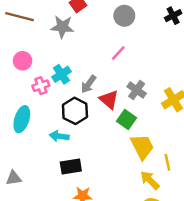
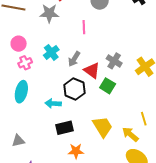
pink line: (118, 53) -> (84, 27), moved, turned -40
pink cross: (41, 86) -> (25, 63), moved
black hexagon: (75, 111) -> (74, 89), moved
yellow trapezoid: (142, 147) -> (103, 127), moved

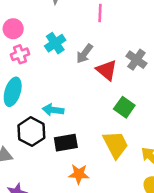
green square: (108, 86) -> (124, 107), moved
black hexagon: (74, 89) -> (31, 132), moved

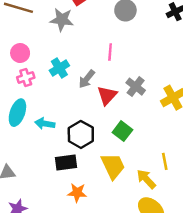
pink line: (100, 13) -> (110, 52), moved
red triangle: (107, 70) -> (107, 95), turned 30
cyan arrow: (53, 110) -> (45, 124), moved
black hexagon: (31, 132) -> (81, 134), moved

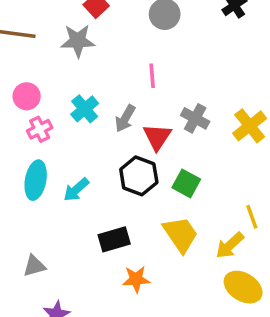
cyan arrow: (45, 124) -> (76, 190), turned -42
black hexagon: (81, 134) -> (139, 176), moved
yellow arrow: (146, 179) -> (230, 245), turned -80

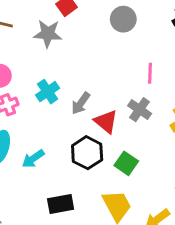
pink line: (152, 76) -> (150, 73), moved
red triangle: (157, 137) -> (106, 122), turned -30

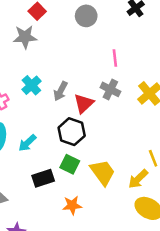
red triangle: (106, 122) -> (84, 103), turned 45
green square: (126, 163) -> (70, 164), moved
black rectangle: (61, 204) -> (43, 178), moved

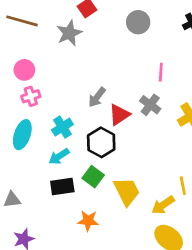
gray star: (25, 37) -> (69, 33), turned -30
cyan cross: (31, 85) -> (62, 127), moved
cyan arrow: (27, 143) -> (59, 156), moved

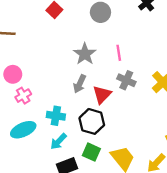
gray star: (69, 33) -> (85, 54), moved
pink line: (161, 72) -> (119, 53), moved
cyan cross: (62, 127) -> (56, 116), turned -36
cyan ellipse: (22, 135) -> (23, 130), turned 60

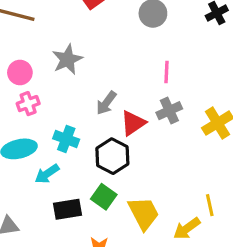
gray star: (85, 54) -> (67, 59), moved
gray cross: (126, 80) -> (169, 111), turned 30
cyan arrow: (59, 141) -> (47, 174), moved

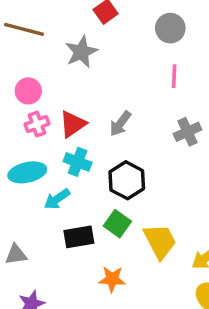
gray star: (67, 59) -> (81, 52), moved
pink line: (167, 72) -> (174, 76), moved
red triangle: (133, 123) -> (73, 124), moved

